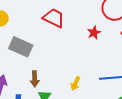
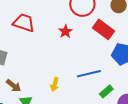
brown arrow: (35, 79) -> (14, 86), turned -42

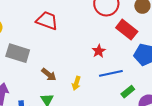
red star: (65, 31) -> (99, 51), moved
brown arrow: (14, 86) -> (49, 75), moved

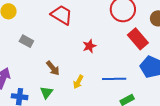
red star: (99, 51) -> (89, 46), moved
gray rectangle: (18, 53) -> (26, 41), size x0.6

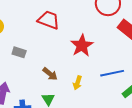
red star: (89, 46) -> (82, 46), size x1.6

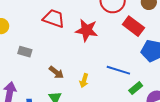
red star: (82, 46) -> (87, 30), moved, turned -30
blue line: (112, 73) -> (118, 70), turned 30

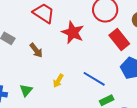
brown arrow: (56, 72) -> (36, 50), moved

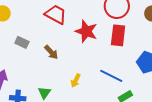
red rectangle: (119, 40) -> (118, 35), moved, turned 50

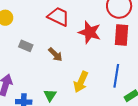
blue line: (111, 76) -> (116, 76), turned 75
yellow arrow: (76, 81) -> (81, 82), size x1.5

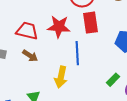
red trapezoid: (58, 17) -> (27, 31), moved
blue line: (116, 76) -> (77, 53), moved

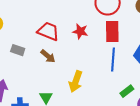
red star: (59, 27) -> (80, 31), size x0.7
blue line: (77, 53) -> (113, 60), moved

